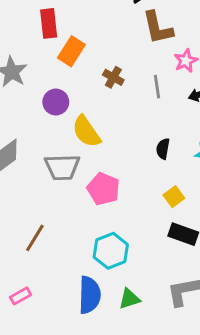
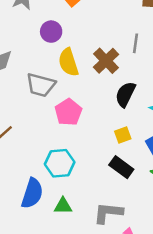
brown cross: (113, 77) -> (106, 61), moved, size x1.5
black semicircle: (163, 149) -> (125, 94), size x1.5

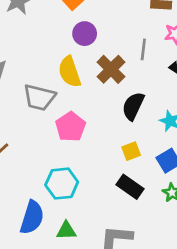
purple circle: (51, 32) -> (85, 34), moved

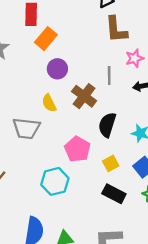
yellow semicircle: (70, 72) -> (49, 103), size x0.7
pink pentagon: (71, 127) -> (77, 149), moved
cyan hexagon: (62, 184) -> (55, 181), moved

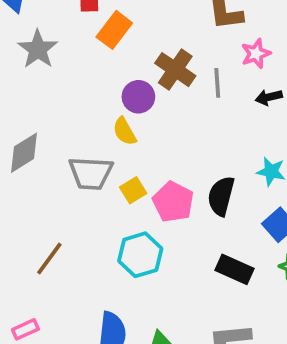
purple circle: (57, 69) -> (138, 97), moved
brown cross: (84, 96) -> (175, 70), moved
black semicircle: (107, 125) -> (221, 196), moved
yellow square: (111, 163) -> (133, 190), moved

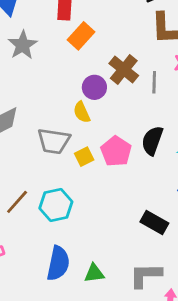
black semicircle: (221, 196) -> (152, 141), moved
pink pentagon: (173, 202) -> (116, 151), moved
cyan hexagon: (140, 255) -> (56, 205), moved

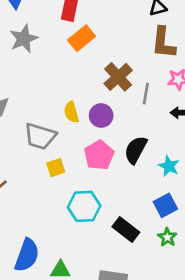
purple circle: (94, 87) -> (101, 116), moved
yellow square: (84, 157) -> (56, 168), moved
cyan hexagon: (56, 205) -> (84, 206), moved

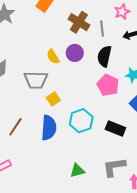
black semicircle: (136, 150) -> (104, 56), moved
pink pentagon: (99, 155) -> (108, 85), moved
blue semicircle: (27, 255) -> (49, 128), moved

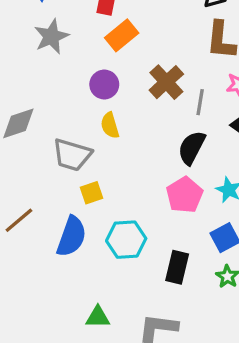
purple circle: (75, 53) -> (104, 85), moved
black rectangle: (115, 129) -> (177, 267), turned 66

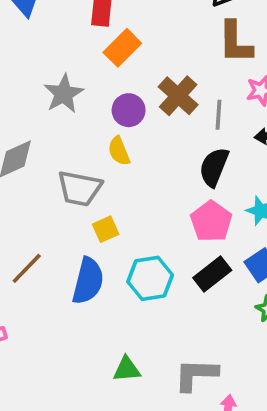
gray star: (51, 37) -> (64, 94), moved
purple circle: (104, 85) -> (129, 110), moved
black rectangle: (177, 267) -> (212, 274), moved, turned 44

